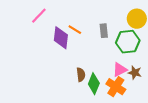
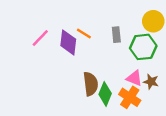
pink line: (39, 16) -> (40, 38), moved
pink triangle: (120, 70) -> (134, 78), turned 49
brown semicircle: (81, 75) -> (91, 84), size x1.5

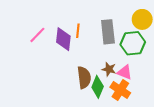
orange line: (84, 34) -> (78, 31), turned 64
gray rectangle: (116, 35) -> (108, 32), size x1.6
brown star: (151, 82) -> (109, 69), moved

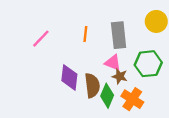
purple diamond: (63, 39) -> (69, 77), moved
green hexagon: (133, 43) -> (148, 64), moved
pink triangle: (125, 72) -> (113, 63), moved

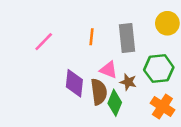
pink triangle: (113, 63) -> (109, 70), moved
orange cross: (132, 99) -> (162, 107), moved

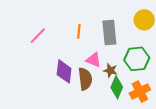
green diamond: (115, 103) -> (117, 87), moved
orange cross: (162, 107) -> (140, 92), turned 30

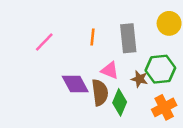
brown star: (110, 70) -> (139, 79), moved
purple diamond: (64, 71) -> (75, 84), turned -35
green diamond: (117, 87) -> (120, 102), moved

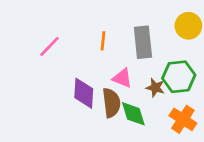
purple diamond: (75, 84) -> (84, 93), turned 32
green diamond: (120, 102) -> (133, 114), turned -40
orange cross: (164, 107) -> (183, 119), turned -30

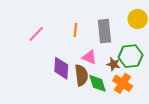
orange cross: (183, 119) -> (123, 83), moved

